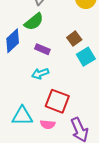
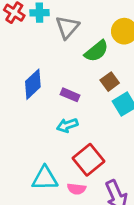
green semicircle: (34, 22) -> (96, 51), moved
red square: (57, 101) -> (88, 160), turned 30

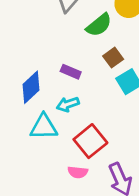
blue diamond: (33, 84) -> (31, 87), moved
cyan triangle: (45, 178) -> (44, 127), moved

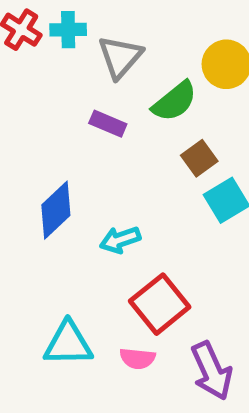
purple rectangle: (71, 72) -> (108, 124), moved
cyan triangle: (44, 127) -> (68, 344), moved

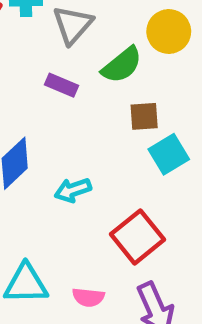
brown square: (199, 158) -> (144, 116), turned 32
red square: (160, 304) -> (137, 237), moved

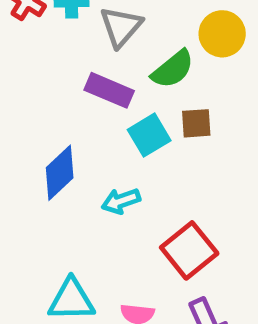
purple rectangle: (62, 85) -> (109, 90), size x1.4
cyan square: (169, 154) -> (149, 135), moved

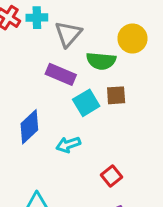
green semicircle: (173, 69) -> (101, 61), turned 44
red square: (189, 250) -> (112, 176), size x0.6

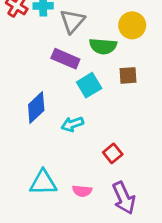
brown square: (116, 95) -> (128, 75), moved

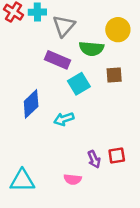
red square: (113, 153) -> (117, 155), moved, turned 30
cyan triangle: (43, 183) -> (22, 181), moved
purple arrow: (124, 198) -> (94, 159), moved, size x0.6

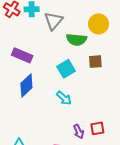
purple rectangle: (58, 60) -> (22, 55), moved
cyan arrow: (64, 119) -> (64, 98), moved, turned -119

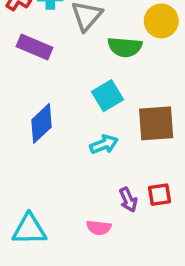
purple rectangle: (22, 55) -> (35, 47), moved
brown square: (95, 62) -> (156, 123), moved, size x1.6
cyan arrow: (64, 98) -> (104, 144), turned -63

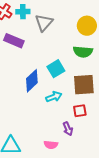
green semicircle: (125, 47) -> (83, 52), moved
blue diamond: (41, 123) -> (32, 81), moved
red square: (160, 195) -> (80, 111), moved

